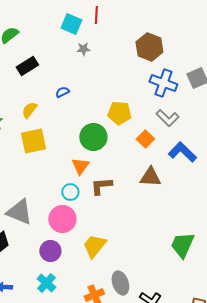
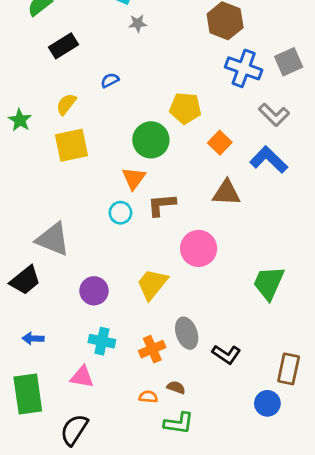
gray L-shape: (167, 118) -> (274, 115), moved
pink circle: (62, 219) -> (199, 248), moved
cyan cross: (46, 283) -> (102, 341), moved, turned -30

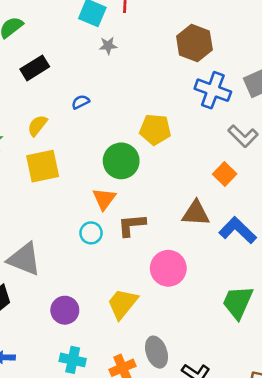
orange square: (220, 143) -> (225, 174), moved
blue L-shape: (269, 160) -> (238, 230), moved

